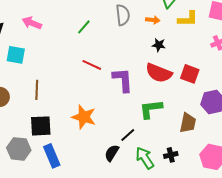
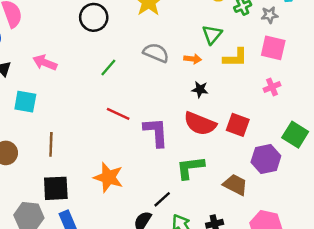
gray semicircle: (123, 15) -> (156, 53), turned -60
brown trapezoid: (188, 123) -> (235, 185), turned -75

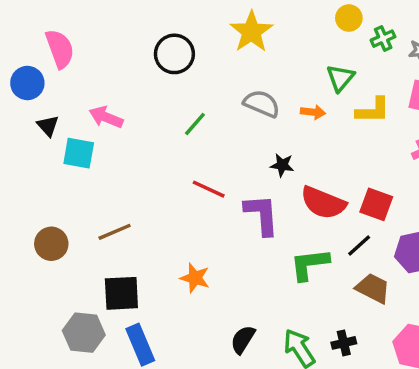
black star: (200, 89) -> (282, 165), moved
cyan square: (25, 102) -> (79, 153), moved
brown line: (51, 144) -> (115, 232), turned 65
orange star: (108, 177) -> (195, 278), size x0.7
black line: (162, 199) -> (359, 245), moved

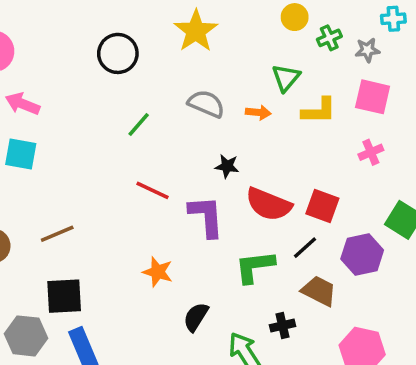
pink arrow: (106, 117) -> (23, 104), moved
orange star: (195, 278) -> (158, 272), moved
black semicircle: (243, 340) -> (196, 317), moved
black cross: (344, 343) -> (282, 326), moved

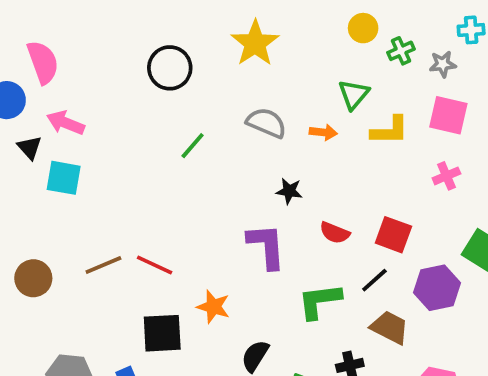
red line: (153, 190) -> (155, 265), moved
red semicircle: (269, 204) -> (335, 233), size x0.6
black square: (64, 296) -> (162, 333), moved

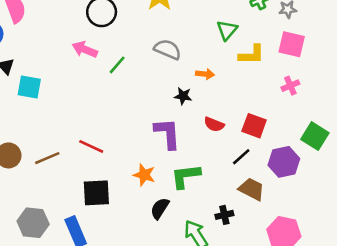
pink arrow: (66, 123) -> (85, 49), moved
orange arrow: (323, 132) -> (205, 74), moved
brown line: (103, 265) -> (47, 158), moved
green L-shape: (320, 301) -> (186, 176), moved
orange star: (213, 307) -> (144, 175), moved

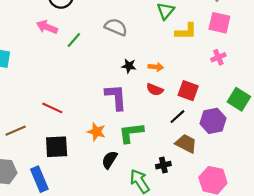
orange arrow: (205, 74) -> (156, 67), moved
brown line: (47, 158) -> (16, 131), moved

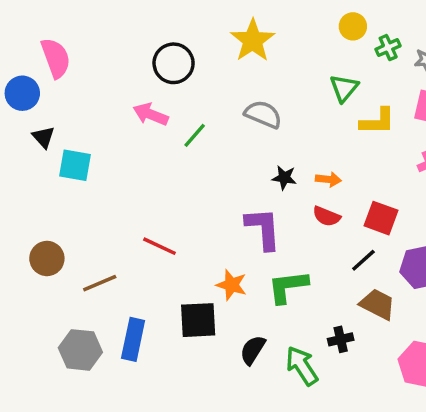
black square: (57, 147) -> (198, 320), moved
black semicircle: (109, 160) -> (253, 350), moved
blue rectangle: (39, 179) -> (133, 339), moved, turned 35

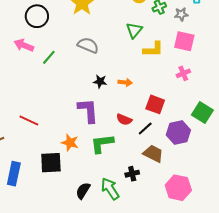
red semicircle: (327, 216) -> (124, 119), moved
black semicircle: (253, 350) -> (83, 191), moved

